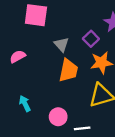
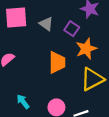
gray triangle: (61, 44) -> (46, 24), moved

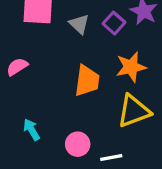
purple square: (72, 29) -> (114, 23), moved

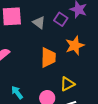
yellow triangle: (134, 111) -> (67, 84), moved, size x0.7

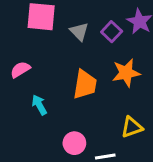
yellow triangle: (67, 84) -> (132, 127), moved
cyan arrow: (17, 92) -> (39, 105), moved

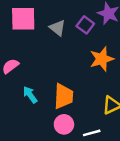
orange trapezoid: (85, 84) -> (63, 96), moved

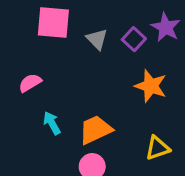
orange star: (102, 59) -> (151, 86), turned 30
orange trapezoid: (63, 96) -> (95, 130), turned -124

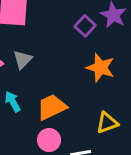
gray triangle: (97, 39) -> (23, 60), moved, turned 30

